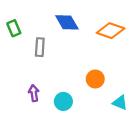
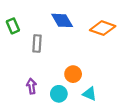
orange circle: (95, 79) -> (73, 74), moved
cyan triangle: (120, 103) -> (89, 94), moved

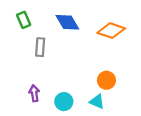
green rectangle: (13, 26) -> (24, 20), moved
orange circle: (73, 74) -> (106, 80), moved

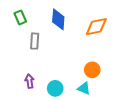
blue diamond: (67, 22) -> (58, 19), turned 35
orange diamond: (111, 31) -> (96, 27), turned -30

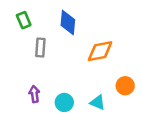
orange diamond: (96, 27) -> (100, 51), moved
orange circle: (92, 70) -> (125, 86), moved

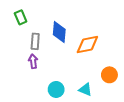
blue diamond: (68, 22) -> (59, 32), moved
purple arrow: (34, 94) -> (33, 61), moved

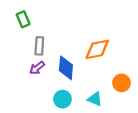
blue diamond: (59, 32) -> (66, 68), moved
purple arrow: (33, 61) -> (37, 68), turned -120

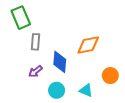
green rectangle: (23, 19) -> (21, 18), size x1.5
purple arrow: (37, 68) -> (35, 71), moved

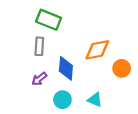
green rectangle: (21, 18) -> (49, 20), moved, turned -45
orange circle: (110, 76) -> (122, 68), moved

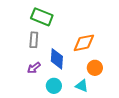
orange circle: (122, 68) -> (95, 68), moved

